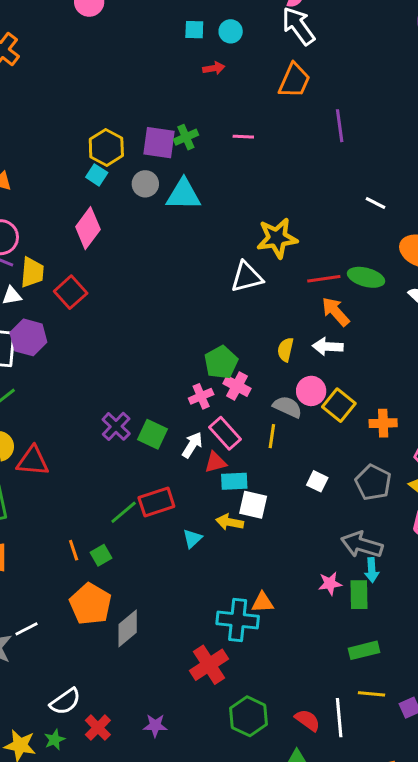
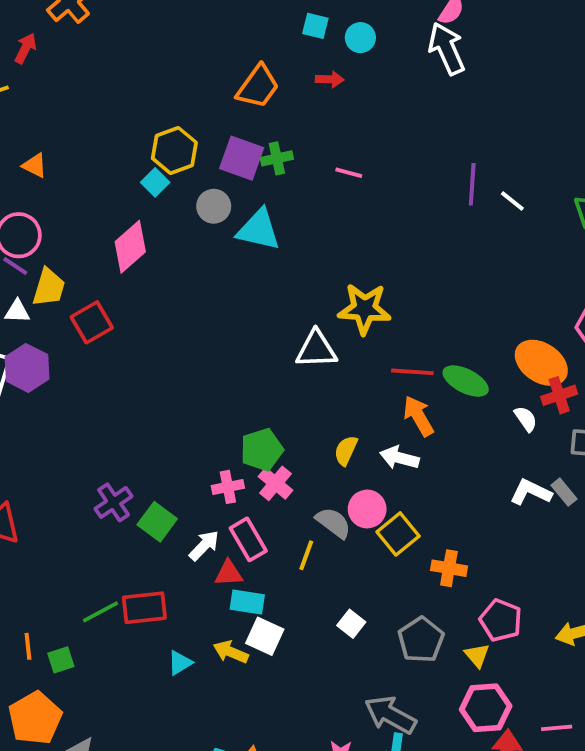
orange trapezoid: (294, 80) -> (258, 87), moved
white line: (376, 203) -> (512, 201), moved

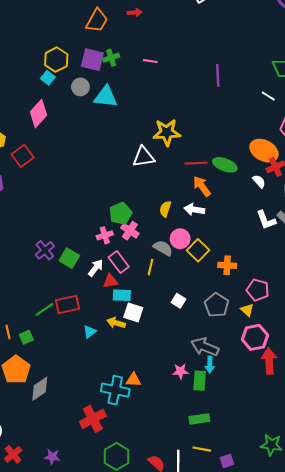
purple line: (472, 184) -> (218, 75), moved
white line: (512, 201) -> (268, 96), moved
white L-shape: (531, 492) -> (266, 220), turned -130

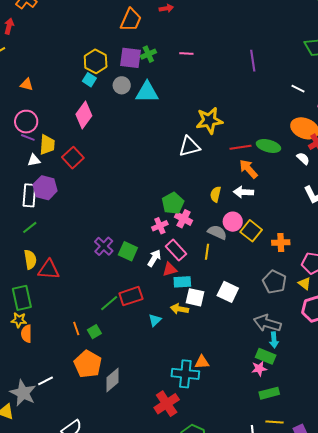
white line: (268, 96) -> (298, 89), moved
white square: (178, 301) -> (228, 292), moved, size x1.5
pink star: (181, 371) -> (259, 369), moved
green rectangle: (200, 381) -> (266, 356), turned -66

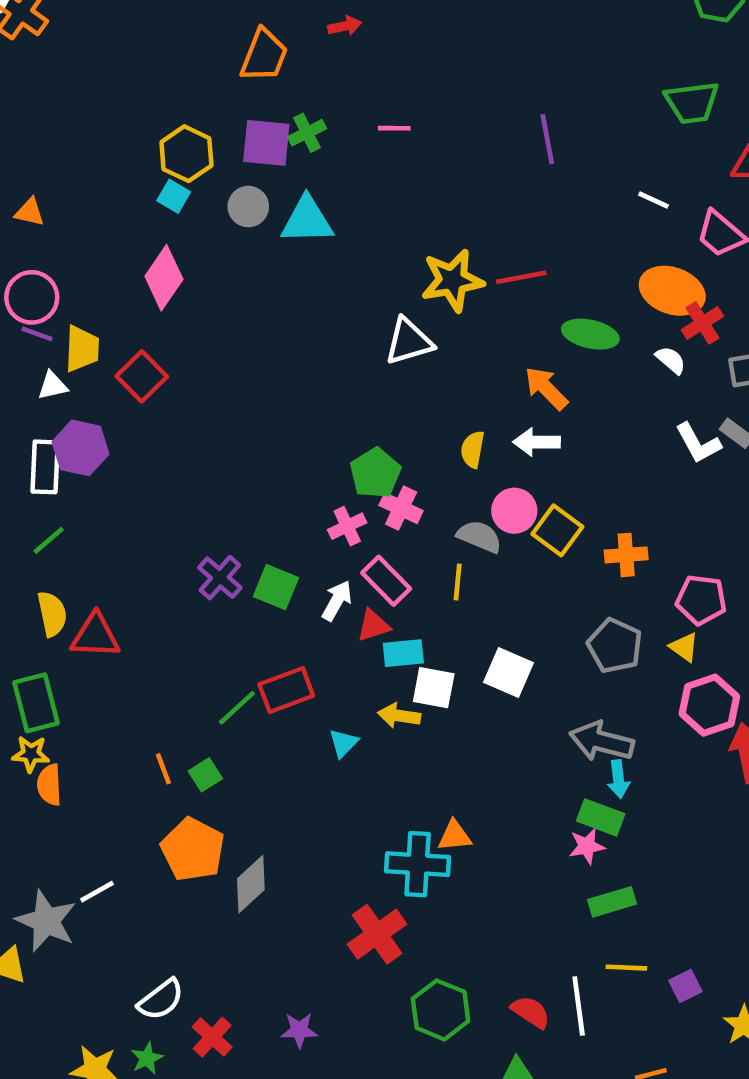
red line: (240, 147) -> (521, 277), moved

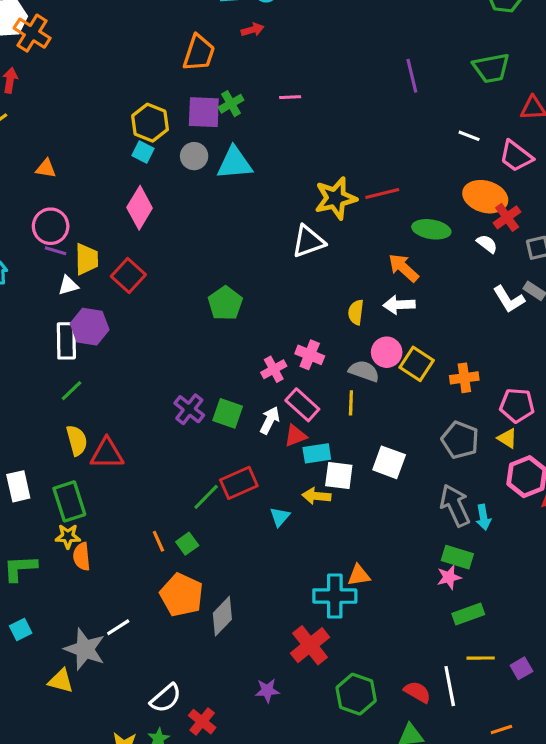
purple line: (547, 139) -> (412, 76), moved
green pentagon: (375, 473) -> (225, 303), moved
gray arrow: (602, 741) -> (455, 505), turned 54
cyan arrow: (618, 779) -> (483, 517), moved
purple star: (299, 1030) -> (267, 690), moved

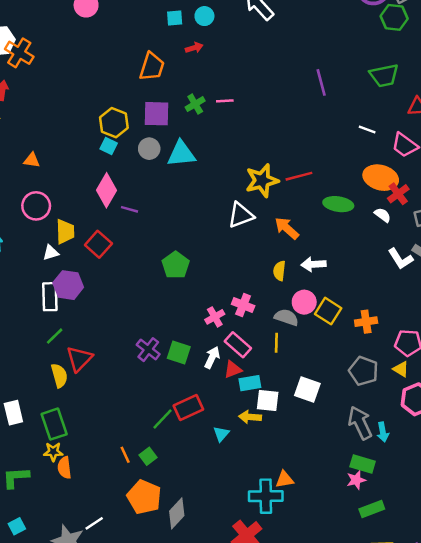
green cross: (231, 104) -> (195, 104), moved
purple line: (56, 251) -> (130, 209), moved
orange arrow: (403, 268) -> (287, 228), moved
red triangle: (107, 454) -> (79, 359), moved, turned -44

